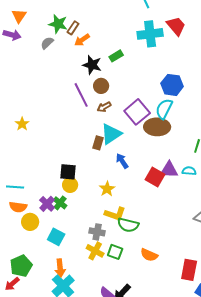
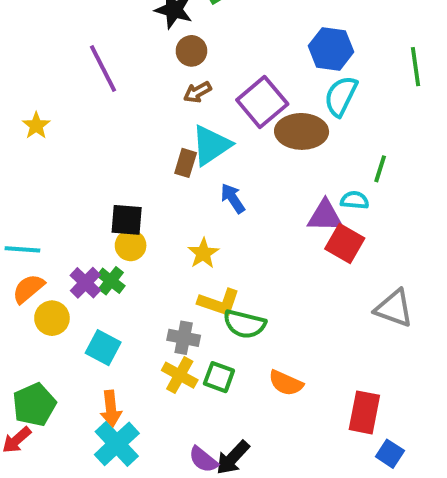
purple line: (81, 95) -> (103, 69), moved
cyan semicircle: (164, 109) -> (341, 96), moved
cyan semicircle: (189, 171) -> (355, 200), moved
red square: (155, 177) -> (345, 243), moved
orange semicircle: (18, 207) -> (28, 289), turned 132

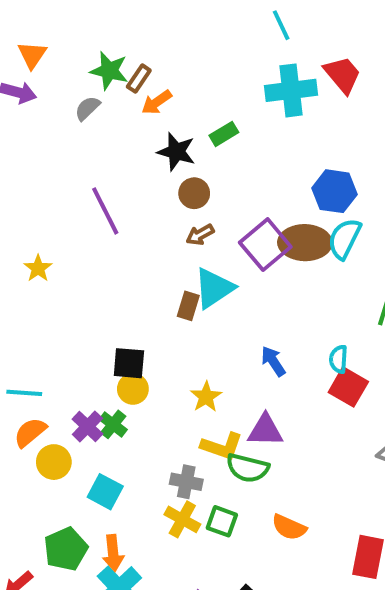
brown ellipse: (302, 131) -> (305, 243), moved
blue arrow: (233, 198) -> (273, 361), moved
cyan semicircle: (355, 200) -> (338, 359), moved, turned -92
purple triangle: (325, 216) -> (265, 430), moved
green pentagon: (34, 405) -> (66, 549), moved

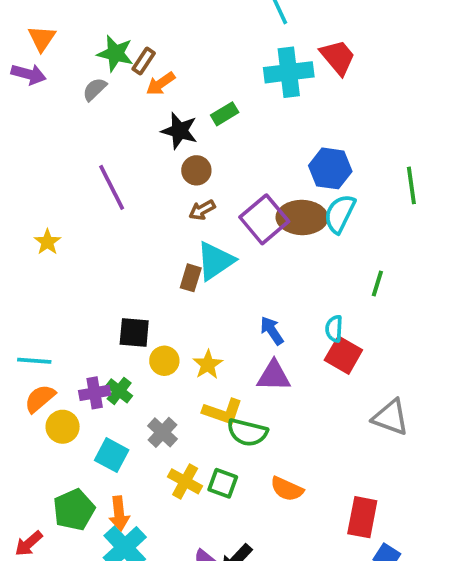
yellow circle: (133, 389) -> (164, 361), moved
purple cross: (87, 426) -> (95, 393), turned 36
purple triangle: (265, 430) -> (274, 376), moved
gray cross: (186, 482) -> (162, 432), moved, turned 32

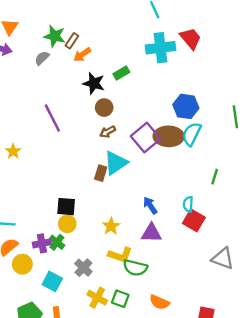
yellow circle: (164, 361) -> (67, 224), moved

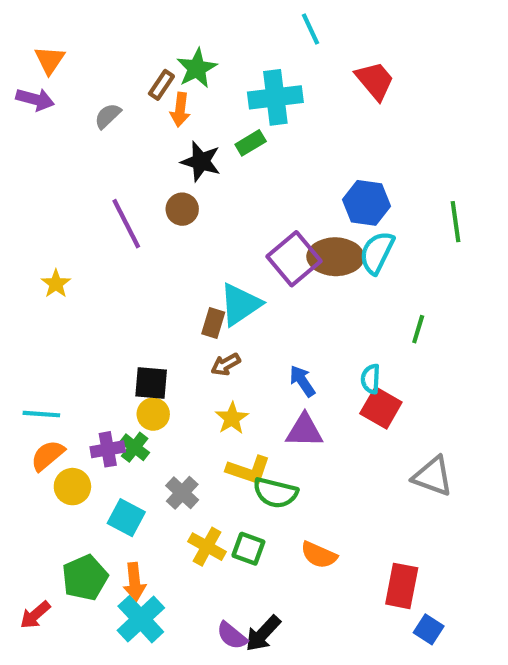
green star: (55, 36) -> (197, 68), moved, turned 30
cyan cross: (161, 48) -> (275, 97), moved
orange arrow: (82, 55) -> (180, 110), turned -48
brown circle: (104, 108) -> (182, 209), moved
brown arrow: (108, 132) -> (226, 364), moved

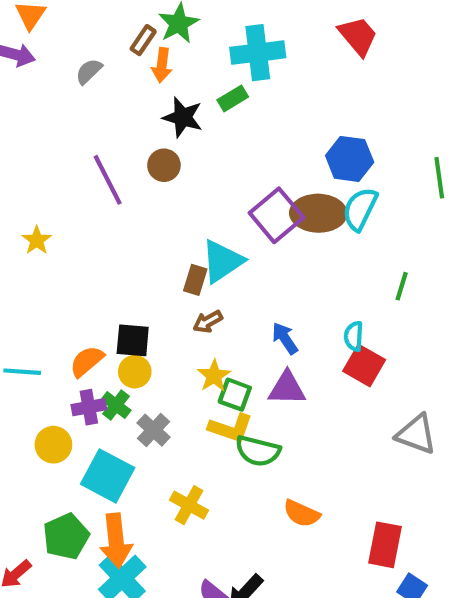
orange semicircle: (48, 456) -> (87, 361), moved
gray cross: (182, 493) -> (154, 430), moved
cyan square: (126, 518) -> (108, 476), size x1.4
green square: (248, 549) -> (235, 395), moved
orange arrow: (135, 582) -> (116, 541), size x1.4

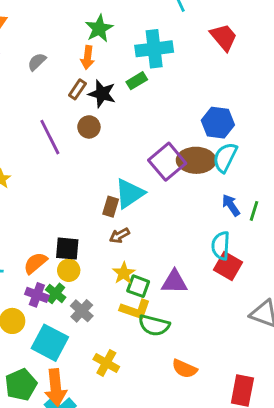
brown rectangle: (143, 40) -> (77, 89), moved
cyan semicircle: (354, 336) -> (221, 246), size x1.4
blue arrow: (285, 338) -> (231, 205), moved
purple cross: (89, 407) -> (37, 295), turned 30

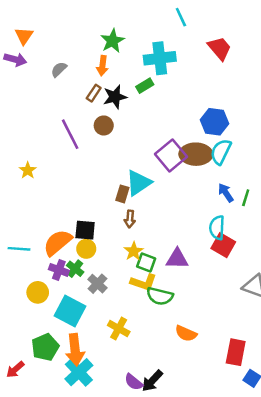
black star: (102, 94) -> (115, 97), turned -30
brown arrow: (119, 236) -> (130, 219), turned -56
orange semicircle: (35, 263) -> (58, 243), size x1.4

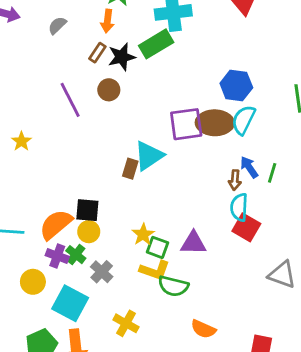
green rectangle: (145, 86) -> (156, 44), size x1.6
purple square: (171, 155) -> (186, 124), turned 32
brown arrow: (130, 219) -> (235, 180), moved

